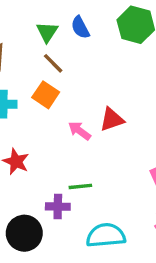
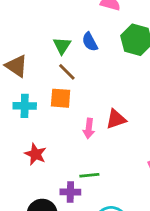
orange square: (46, 95) -> (61, 98), turned -30
pink arrow: (79, 131) -> (89, 128), turned -120

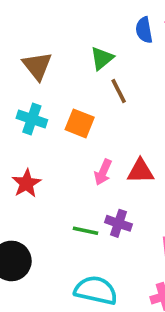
blue semicircle: (90, 42) -> (144, 30), moved
brown line: (67, 72) -> (119, 91), moved
purple cross: (70, 192) -> (118, 223), moved

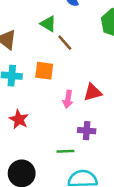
green triangle: (102, 58) -> (48, 24), turned -36
green line: (85, 231) -> (65, 151), moved

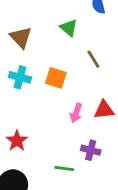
brown line: (65, 43) -> (93, 59), moved
red star: (19, 119) -> (17, 141), moved

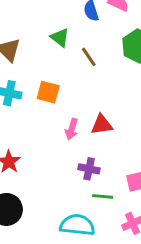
brown line: (93, 59) -> (89, 57), moved
green line: (64, 169) -> (103, 196), moved

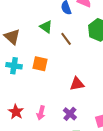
pink arrow: (72, 129) -> (41, 113), moved
purple cross: (89, 169) -> (70, 114), turned 32

